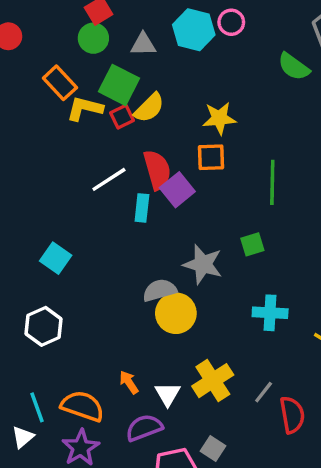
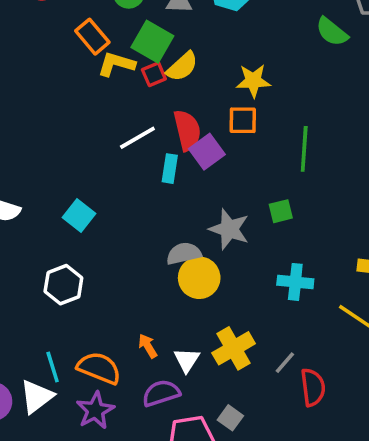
white triangle: (23, 437) -> (37, 397), size x1.5

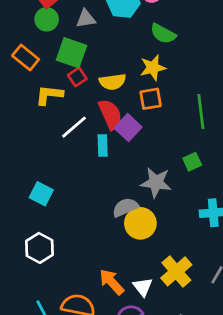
green semicircle: (332, 32) -> (163, 34), moved
yellow L-shape: (116, 64) -> (49, 95), moved
yellow semicircle: (182, 67) -> (113, 82), moved, turned 45
orange arrow: (148, 346) -> (112, 282), size x1.5

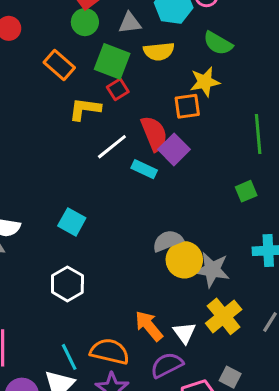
yellow semicircle: (113, 82) -> (159, 51), moved
orange square: (151, 99) -> (187, 106), moved
cyan rectangle: (103, 146) -> (144, 169), turned -65
gray star: (156, 183) -> (212, 270), moved

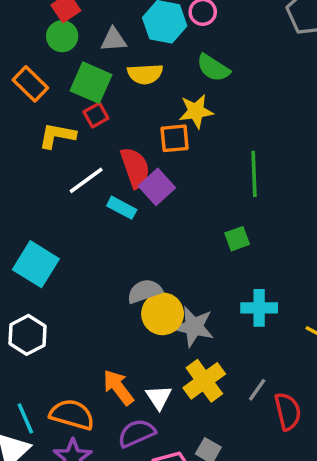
cyan square: (72, 222) -> (36, 264), size x1.4

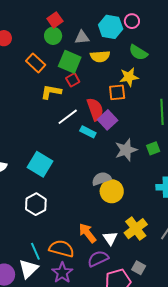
gray star: (194, 327) -> (126, 150), moved, turned -30

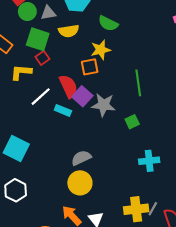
green circle: (53, 36) -> (27, 11), moved
gray star: (126, 150) -> (103, 105), moved, turned 30
yellow circle: (112, 191) -> (80, 183), moved
yellow cross: (136, 229) -> (136, 209), moved, turned 35

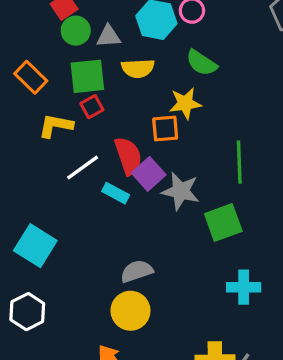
green square: (38, 39) -> (87, 76), turned -30
green square: (132, 122) -> (223, 223), size x1.6

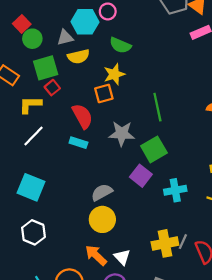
gray triangle: (109, 36) -> (65, 37), moved
white line: (83, 168) -> (34, 136), moved
purple square: (149, 174) -> (141, 176), moved

